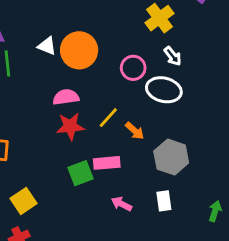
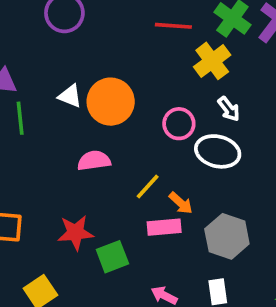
red star: (70, 126) -> (76, 233), moved
pink rectangle: (107, 163) -> (164, 227), moved

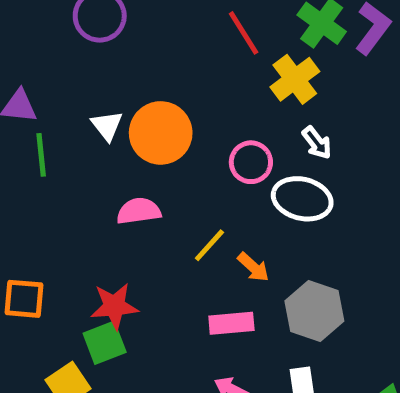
red line: (173, 26) -> (244, 33), turned 54
white triangle: (70, 96) -> (107, 126), turned 30
pink rectangle: (164, 227) -> (231, 323), moved
green square: (112, 257) -> (105, 343), moved

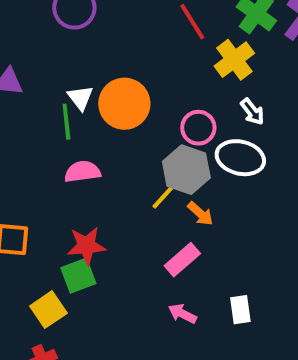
green line: (41, 155) -> (66, 122), moved
pink semicircle: (139, 211) -> (82, 172), moved
gray hexagon: (314, 311) -> (186, 170), moved
pink rectangle: (231, 323) -> (182, 260), turned -36

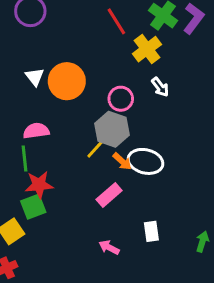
green line: (66, 122) -> (24, 158), moved
white ellipse: (240, 158) -> (146, 161), moved
pink arrow: (182, 314) -> (109, 247), moved

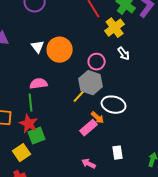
orange arrow: (122, 161) -> (98, 118), moved
red star: (39, 185) -> (29, 124), moved, turned 30

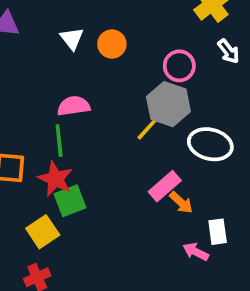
orange circle: (60, 50) -> (112, 44), size x0.6
orange arrow: (98, 118) -> (181, 203), moved
pink arrow: (89, 164) -> (196, 252), moved

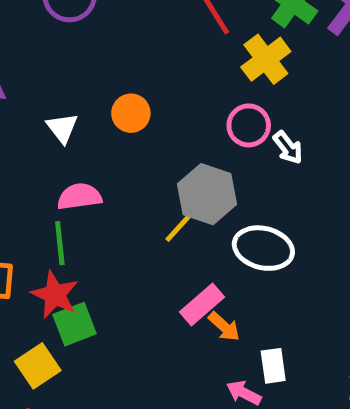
white triangle: (72, 39) -> (62, 128), moved
white arrow: (229, 51) -> (288, 148), moved
pink circle: (179, 66) -> (249, 125), moved

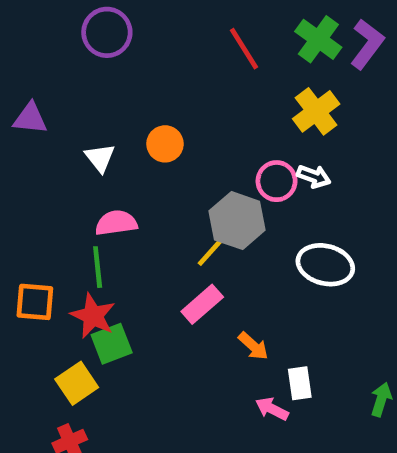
yellow cross: (266, 59) -> (316, 111), moved
pink circle: (249, 125) -> (277, 181), moved
white arrow: (288, 148) -> (314, 176), turned -32
white ellipse: (263, 248) -> (325, 265), moved
pink rectangle: (202, 305) -> (202, 304), moved

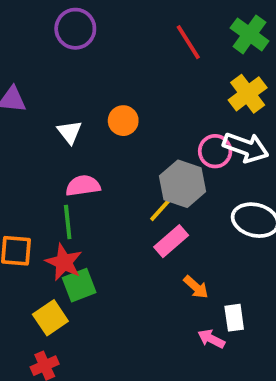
white arrow: (314, 176) -> (246, 147), size x1.6
pink rectangle: (202, 304) -> (171, 241), moved

